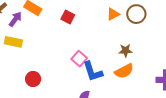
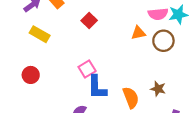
yellow rectangle: (13, 42) -> (40, 34), moved
brown star: (126, 50) -> (158, 89), moved
orange semicircle: (124, 71) -> (131, 98), turned -102

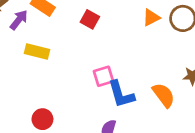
pink square: (87, 69) -> (103, 76), turned 30
red circle: (31, 75) -> (42, 119), moved

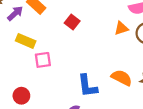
pink square: (103, 76) -> (43, 60), moved
orange semicircle: (164, 95) -> (122, 78), moved, turned -35

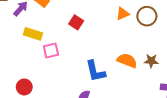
red square: (72, 22) -> (76, 22), moved
red circle: (21, 96) -> (24, 87), moved

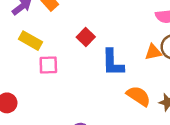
orange triangle: (123, 14) -> (153, 52), moved
blue L-shape: (95, 71) -> (113, 63), moved

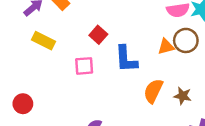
pink square: (48, 65) -> (84, 66), moved
orange semicircle: (139, 96) -> (153, 91), turned -95

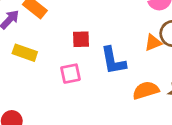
red square: (98, 35) -> (81, 39), turned -36
orange semicircle: (153, 91) -> (146, 90), turned 55

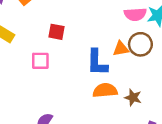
blue L-shape: (113, 61) -> (97, 62), moved

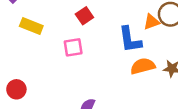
red square: (56, 32) -> (84, 16), turned -35

